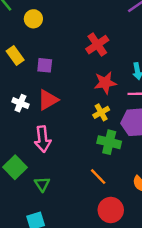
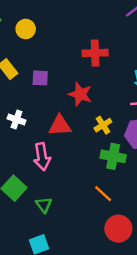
red cross: (97, 45) -> (95, 53), turned 35
red star: (105, 83) -> (80, 94), moved, turned 30
red triangle: (48, 100) -> (60, 125), moved, turned 30

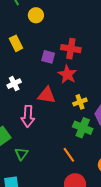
red cross: (95, 53) -> (71, 49), moved
purple square: (40, 78) -> (48, 57), moved
white cross: (16, 120) -> (14, 84), turned 32

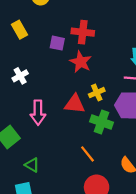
red triangle: (47, 95) -> (75, 104), moved
green triangle: (21, 154) -> (32, 165), moved, turned -32

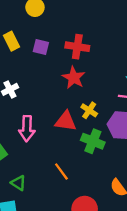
purple square: (57, 43) -> (41, 47), moved
yellow cross: (97, 93) -> (89, 110), turned -35
orange line: (88, 154) -> (61, 171), moved

